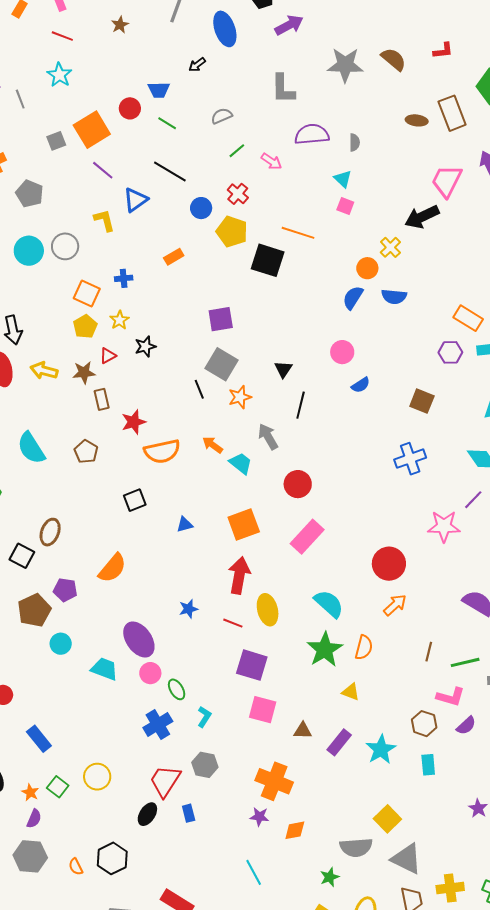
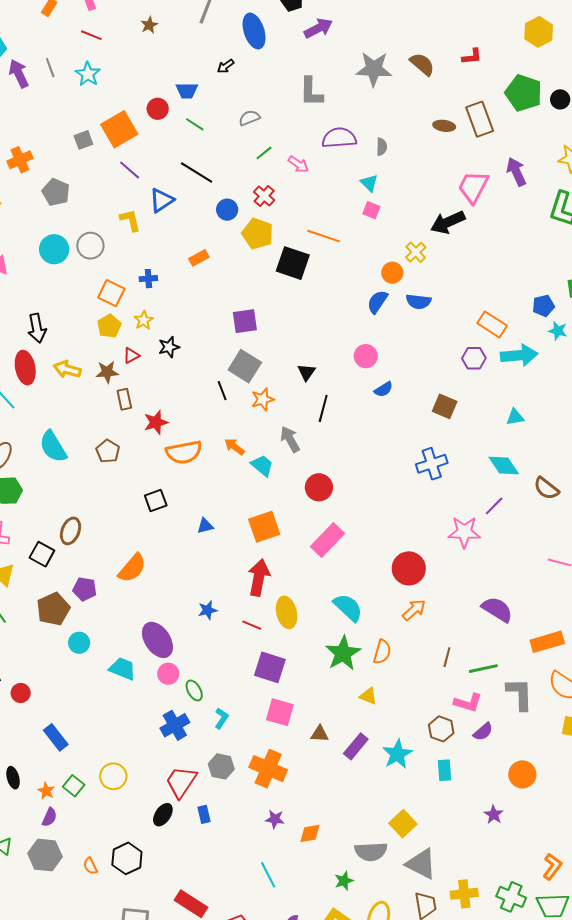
gray line: (20, 99) -> (50, 68), moved
orange cross: (274, 781) -> (268, 769), moved

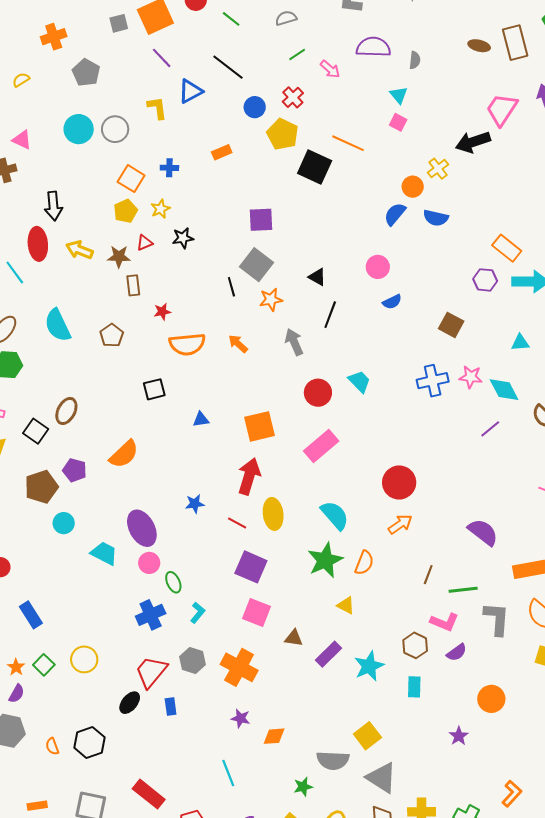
black triangle: (307, 372) -> (317, 277), turned -42
red star: (156, 422) -> (162, 312), size x0.7
cyan trapezoid: (262, 465) -> (359, 381), moved
pink star: (464, 532) -> (471, 377), moved, size x0.7

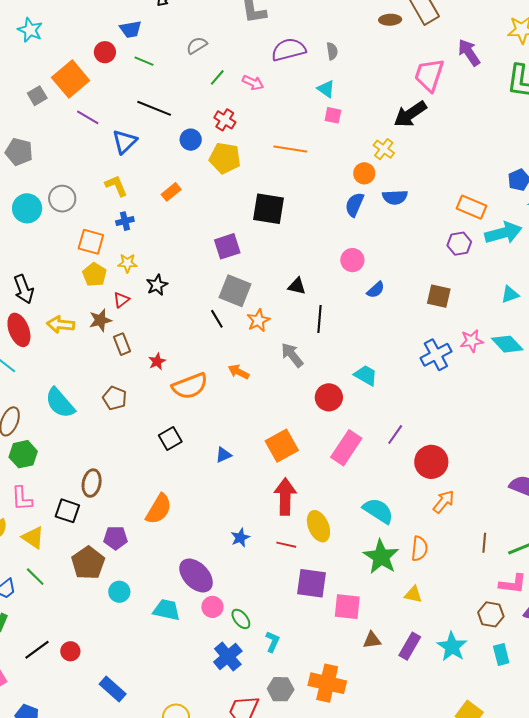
yellow L-shape: (157, 108) -> (116, 186), moved
black square: (315, 167) -> (268, 209), moved
yellow star: (160, 209) -> (127, 263), turned -30
purple line: (490, 429) -> (395, 435), moved
pink square: (256, 613) -> (347, 607), moved

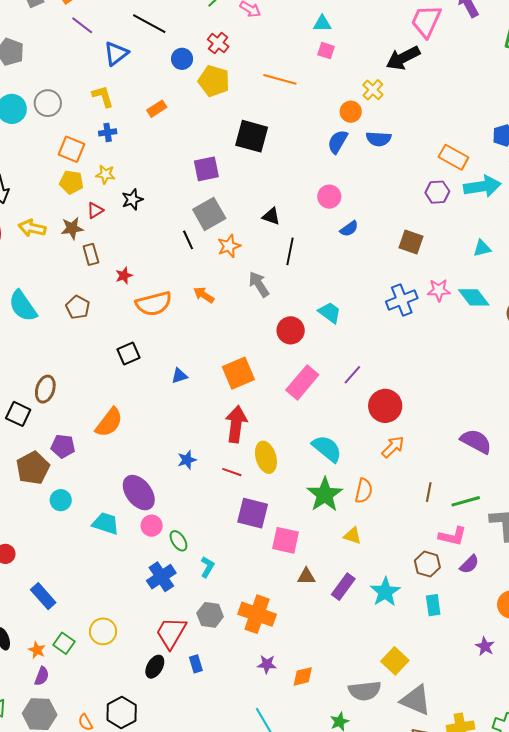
cyan triangle: (326, 89) -> (322, 24), turned -42
yellow pentagon: (94, 275) -> (71, 182), turned -30
gray square: (235, 291) -> (209, 214), turned 32

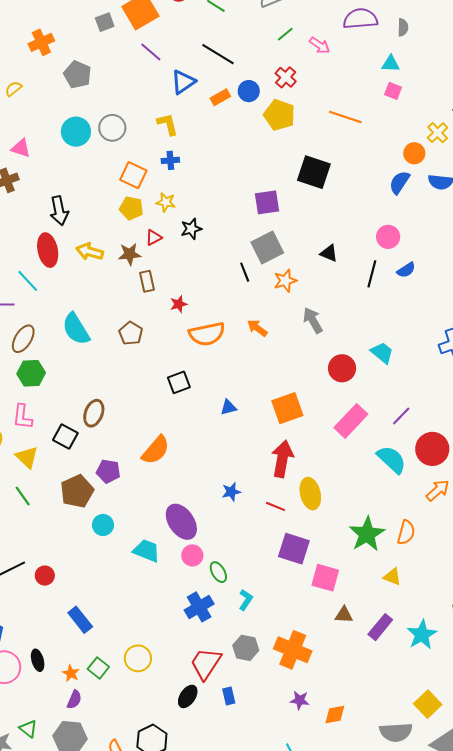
orange rectangle: (157, 109) -> (220, 97), moved
black line: (290, 251) -> (372, 274), moved
cyan semicircle: (327, 449) -> (392, 459), moved

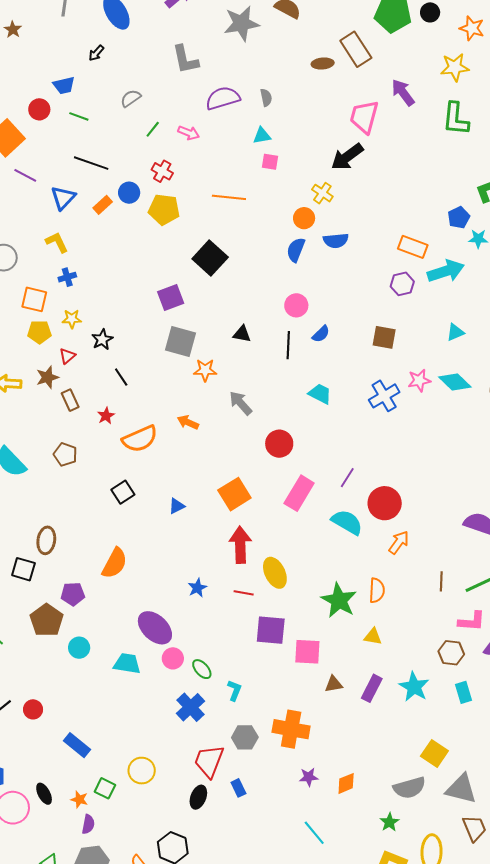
black square: (314, 172) -> (210, 258), turned 36
gray square: (267, 247) -> (180, 342), turned -36
black line: (245, 272) -> (121, 377), moved
orange star: (285, 281) -> (205, 370), turned 30
cyan trapezoid: (382, 353) -> (320, 394), moved

